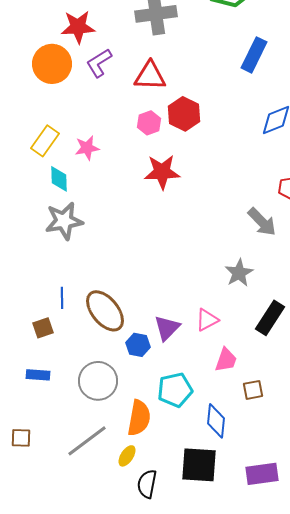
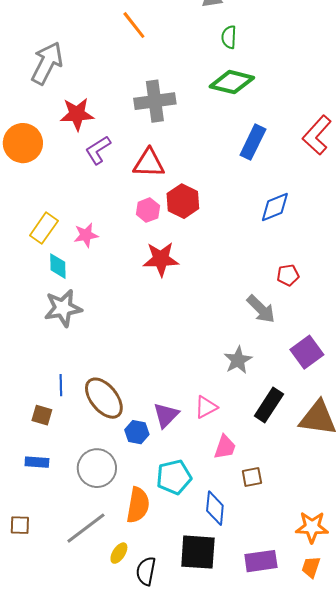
orange circle: (52, 64) -> (23, 143), moved
brown square: (43, 328) -> (42, 415), turned 35
yellow ellipse: (127, 456) -> (119, 553), moved

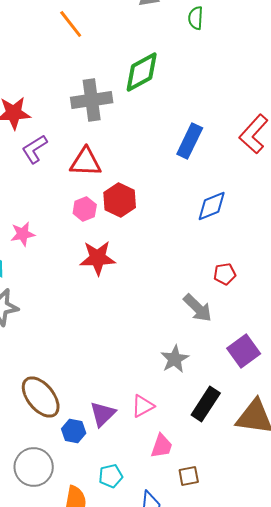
green semicircle: (229, 37) -> (196, 18), moved
green diamond: (232, 82) -> (142, 72), moved, turned -42
cyan pentagon: (174, 477) -> (111, 476), size x0.7

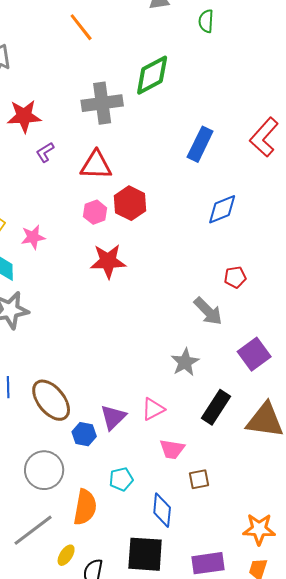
purple L-shape: (35, 149) -> (45, 152), size x0.7
pink trapezoid: (162, 446) -> (172, 449), turned 80

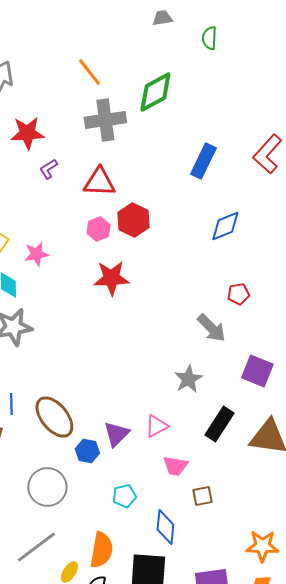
orange line: (81, 27) -> (89, 72), moved
purple square: (254, 354) -> (257, 371), turned -32
orange semicircle: (85, 507) -> (101, 550), moved

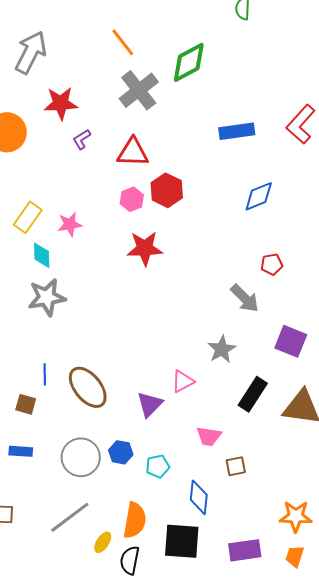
gray cross: (105, 120) -> (139, 90), turned -30
blue rectangle: (203, 161) -> (237, 131), turned 56
pink triangle: (156, 426) -> (183, 381), moved
blue hexagon: (87, 451) -> (121, 452), moved

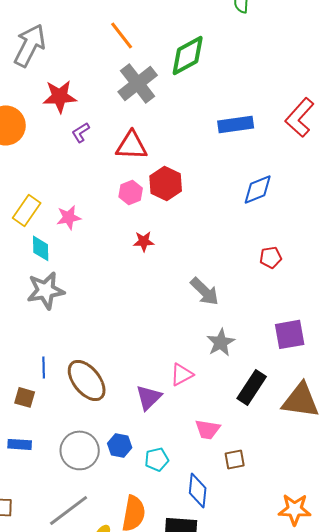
red star: (145, 248) -> (144, 241), size x0.6
gray arrow: (245, 298) -> (205, 291), moved
purple square: (291, 341) -> (290, 334), turned -32

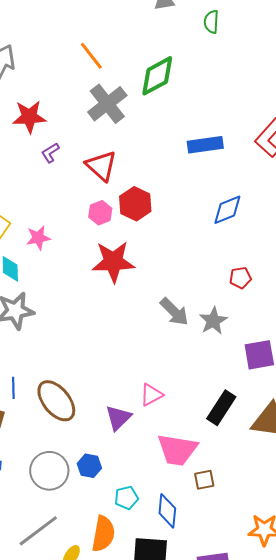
red triangle: (132, 145) -> (101, 166), turned 40
red star: (144, 241) -> (113, 262), size x2.0
gray star: (221, 342) -> (213, 321), moved
pink trapezoid: (208, 429) -> (177, 450), size x1.6
cyan pentagon: (157, 459) -> (126, 498), moved

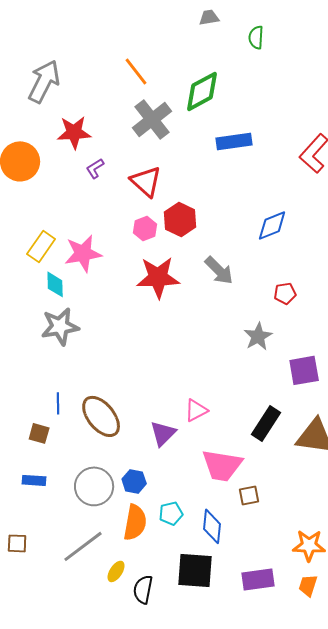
blue rectangle: (205, 145) -> (234, 141), moved
pink star: (38, 238) -> (83, 253), size x1.5
gray arrow: (174, 312) -> (219, 270), moved
orange semicircle: (103, 534) -> (135, 522), moved

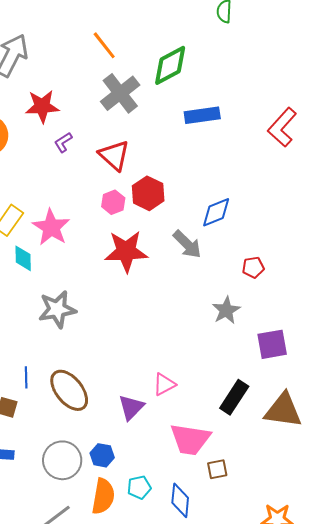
blue diamond: (272, 225) -> (216, 212), moved
pink star: (83, 253) -> (51, 227), turned -30
gray star: (60, 326) -> (57, 309), moved

